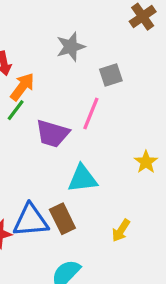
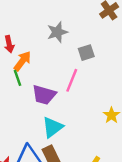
green line: (16, 110) -> (18, 78), turned -56
cyan triangle: (82, 179) -> (52, 127), moved, turned -30

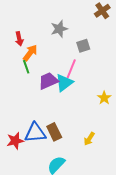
purple trapezoid: (44, 95) -> (48, 81), turned 140
cyan triangle: (52, 127) -> (64, 83), moved

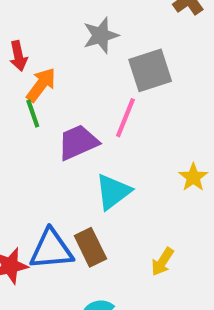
gray square: (83, 46) -> (150, 70), size x1.5
cyan triangle: (64, 83) -> (113, 192), moved

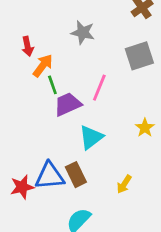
gray star: (101, 35) -> (83, 32), turned 30
gray square: (150, 70) -> (139, 56), moved
green line: (33, 114) -> (52, 85), moved

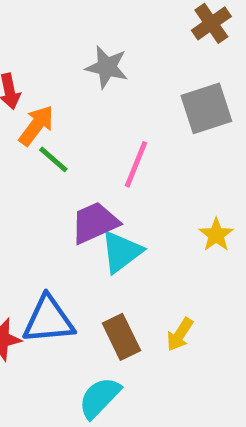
green line: (52, 85) -> (53, 159), turned -30
purple trapezoid: (68, 104) -> (95, 223), moved
brown rectangle: (76, 175) -> (121, 337), moved

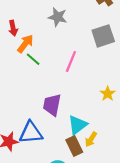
purple trapezoid: (95, 223) -> (52, 105), moved, turned -55
cyan triangle: (121, 252) -> (78, 125), moved
brown rectangle: (121, 337) -> (74, 146), moved

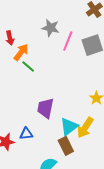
pink line: (71, 61) -> (68, 41), moved
blue triangle: (31, 133) -> (26, 134), size x0.6
yellow arrow: (91, 139) -> (85, 128), moved, size x1.5

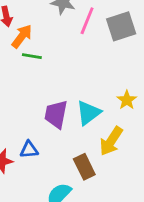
green line: (28, 66) -> (32, 56), turned -32
cyan triangle: (69, 127) -> (89, 113), moved

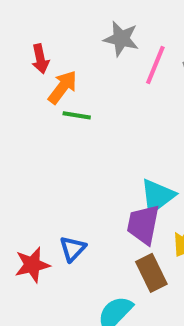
purple trapezoid: (56, 114) -> (143, 224), moved
blue triangle: (29, 150) -> (73, 249), turned -42

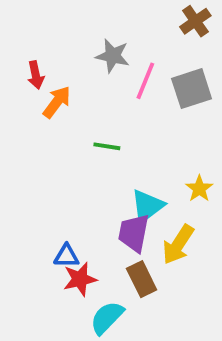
green line: (77, 115) -> (107, 146), moved
blue triangle: (73, 249) -> (66, 256), turned 48
red star: (32, 265) -> (80, 279), moved

